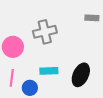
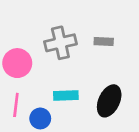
gray rectangle: (92, 18) -> (104, 41), moved

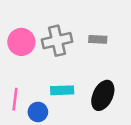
pink circle: (17, 63) -> (21, 42), moved

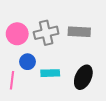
gray rectangle: (98, 39) -> (79, 32), size x1.5
blue circle: (38, 112) -> (28, 62), moved

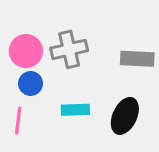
gray rectangle: (79, 32) -> (137, 59), moved
blue circle: (28, 62) -> (31, 83), moved

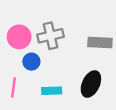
blue circle: (31, 83) -> (31, 62), moved
cyan rectangle: (75, 110) -> (52, 91), moved

